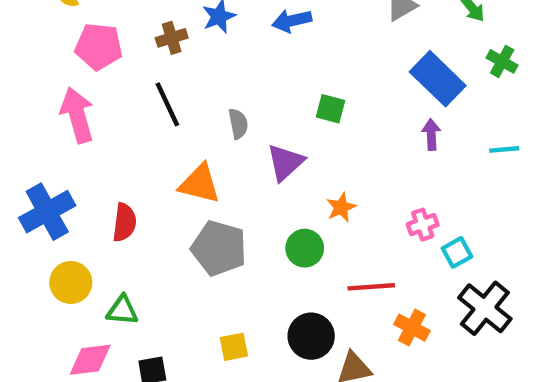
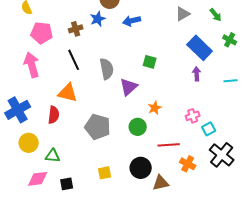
gray semicircle: (238, 124) -> (107, 69), size x1.5
orange triangle: (200, 184) -> (68, 93), moved

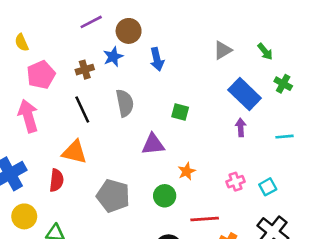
blue arrow: (132, 21) -> (157, 59), turned -90
pink pentagon: (42, 33) -> (41, 75), turned -30
gray semicircle: (107, 69) -> (125, 103), moved
purple triangle: (129, 87) -> (153, 144), turned 36
cyan square: (209, 129) -> (268, 187), moved

